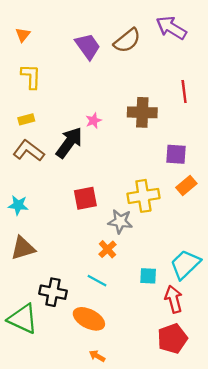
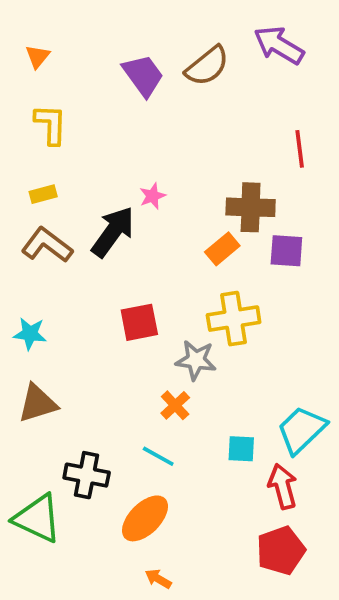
brown cross: (142, 112) -> (251, 207), moved
orange rectangle: (186, 185) -> (222, 249), moved
orange ellipse: (89, 319) -> (145, 518), turned -72

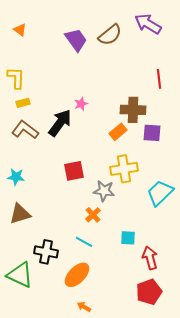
orange triangle: (38, 56) -> (20, 30), turned -32
yellow L-shape: (51, 124) -> (16, 78), moved
cyan trapezoid: (301, 430) -> (160, 193), moved

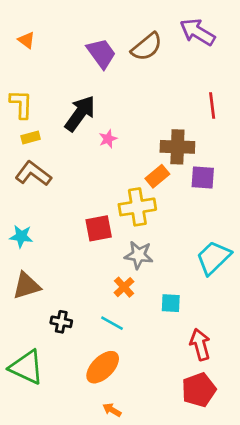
black arrow: (60, 123) -> (80, 113), moved
yellow cross: (124, 169) -> (137, 207), moved
cyan square: (128, 238) -> (171, 303), moved
black cross: (46, 252) -> (61, 322), moved, size x0.7

